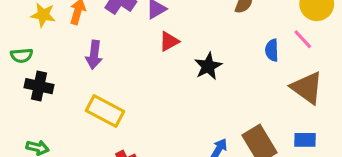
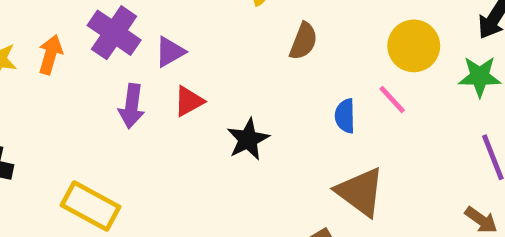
purple arrow: (94, 55) -> (132, 106), moved
brown triangle: (307, 88) -> (360, 192), moved

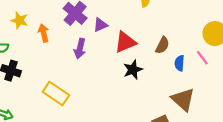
brown semicircle: (303, 41) -> (162, 45), moved
orange arrow: (50, 55) -> (43, 33), moved, turned -36
red triangle: (189, 101) -> (125, 42), moved, size x1.5

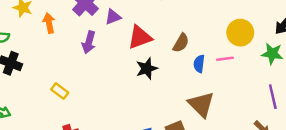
pink line: (202, 58) -> (225, 59), turned -63
yellow rectangle: (56, 93) -> (60, 91), size x0.6

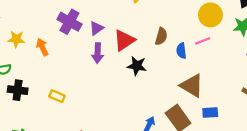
purple arrow: (89, 42) -> (98, 53), moved
black star: (147, 68) -> (137, 66), turned -30
yellow rectangle: (60, 91) -> (57, 96), moved

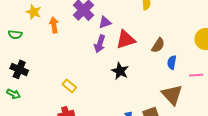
pink line: (203, 41) -> (196, 75), moved
black star: (137, 66) -> (120, 71), moved
black cross: (18, 90) -> (19, 69), moved
yellow rectangle: (57, 96) -> (69, 86), moved

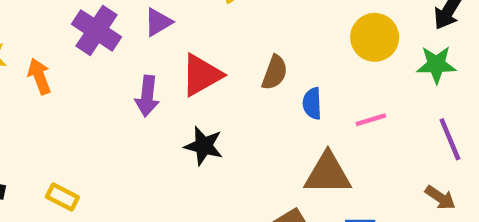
purple triangle: (105, 22) -> (158, 22), moved
yellow rectangle: (69, 86) -> (62, 197), moved
brown triangle: (172, 95) -> (328, 174), turned -35

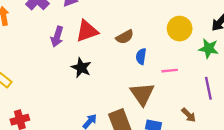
brown semicircle: (275, 73) -> (125, 37), turned 30
brown triangle: (328, 174) -> (142, 94), turned 44
brown arrow: (440, 198) -> (189, 115), moved

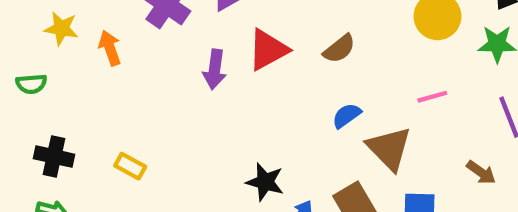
blue semicircle: (141, 56) -> (347, 116), moved, turned 56
black star: (81, 68) -> (265, 182), moved

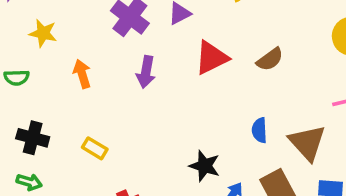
orange arrow: (110, 48) -> (82, 74), moved
purple arrow: (215, 69) -> (146, 72), moved
blue semicircle: (347, 116) -> (259, 130), moved, turned -60

